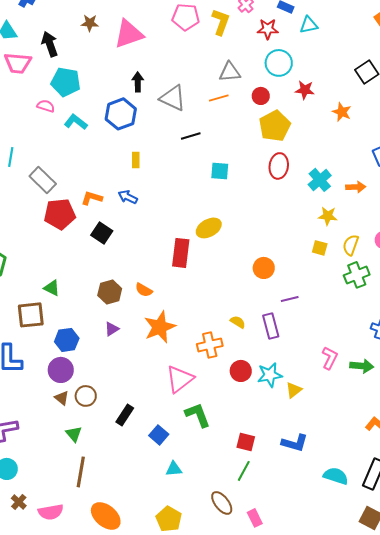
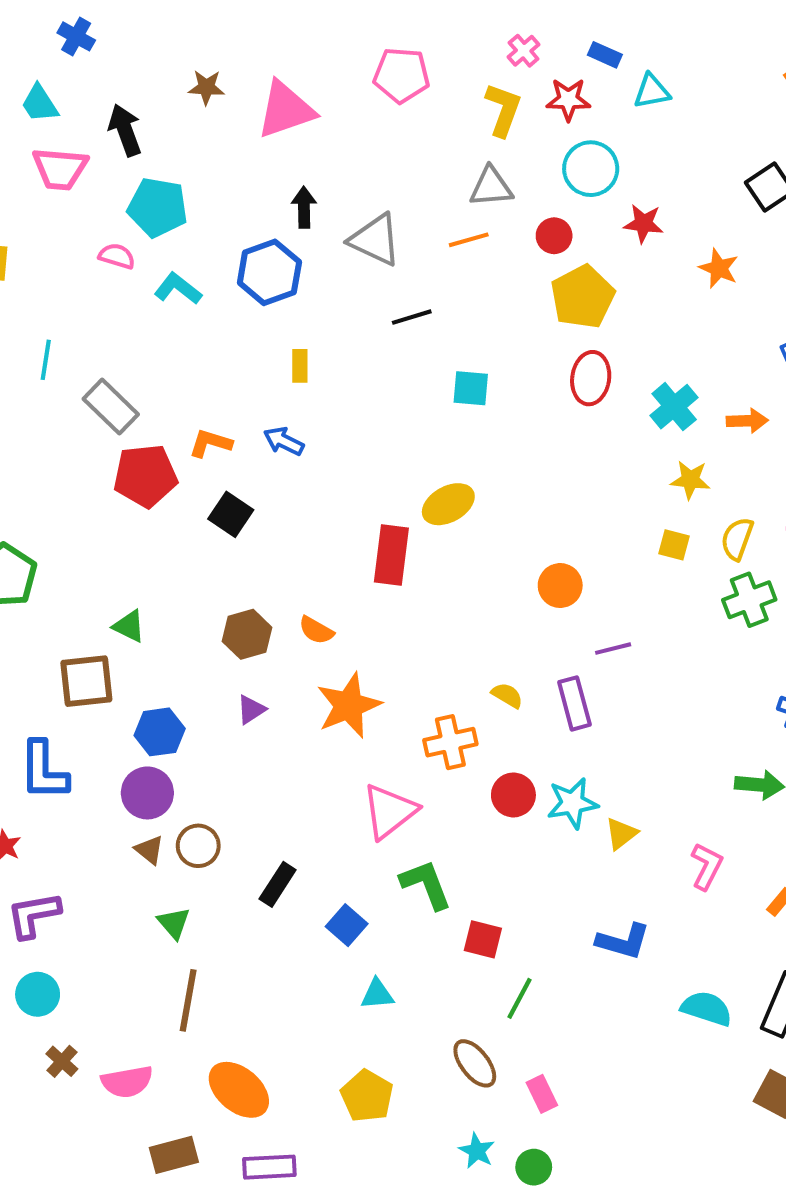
yellow L-shape: (221, 22) -> (503, 110), moved
pink L-shape: (330, 358) -> (707, 866), moved
red square: (246, 442) -> (483, 939), moved

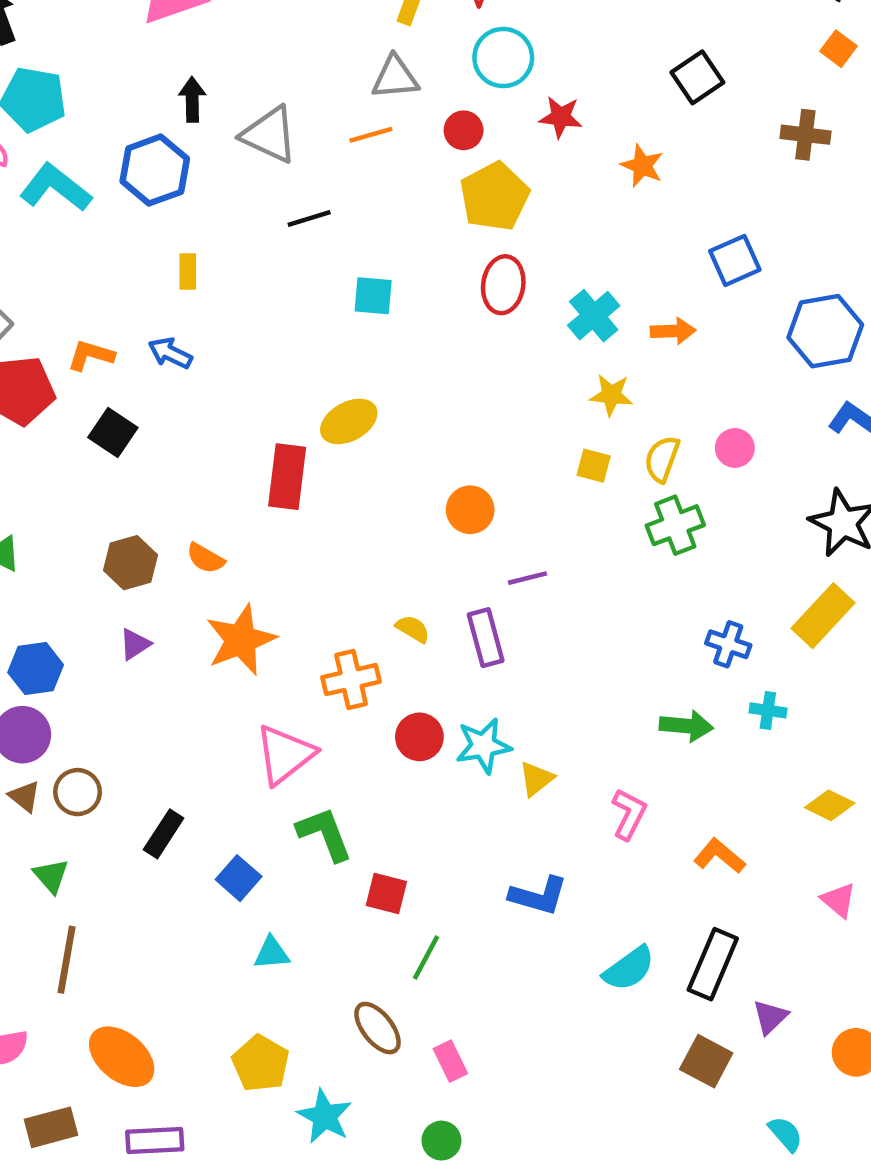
cyan L-shape: (178, 289) -> (55, 188), size x1.4
cyan semicircle: (707, 1008) -> (629, 968), turned 126
cyan star: (477, 1151) -> (325, 1116), moved, size x1.4

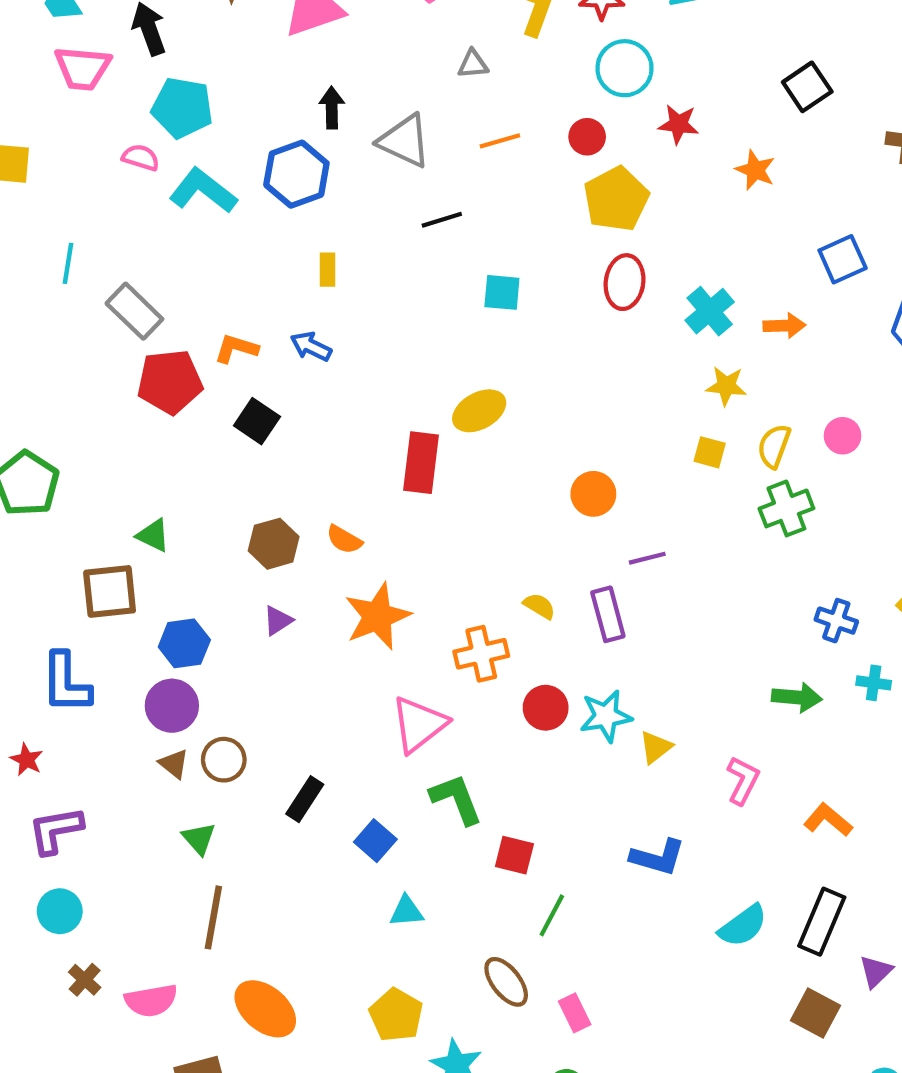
gray triangle: (395, 77) -> (473, 64), moved, size x0.7

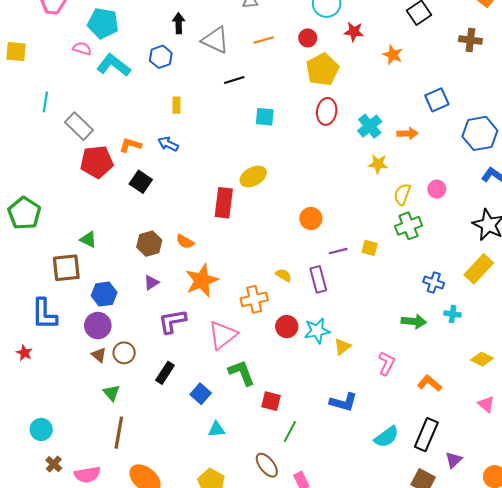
blue hexagon: (296, 174) -> (161, 57), size x0.7
yellow square: (710, 452) -> (370, 248), moved
purple L-shape: (56, 830) -> (172, 321), moved

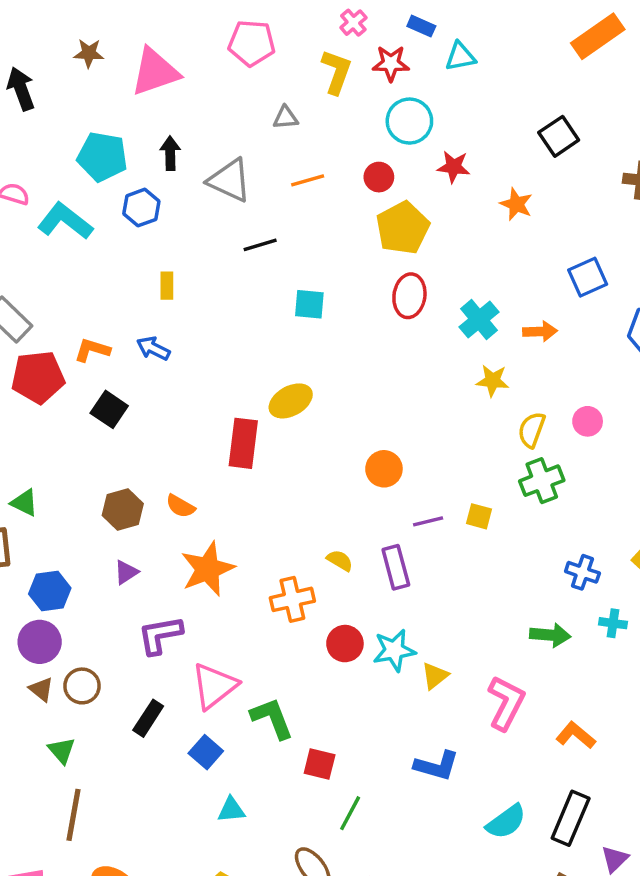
cyan pentagon: (103, 23) -> (102, 157), moved
pink triangle: (223, 335) -> (214, 686), moved
pink L-shape: (386, 363) -> (506, 703), size x1.4

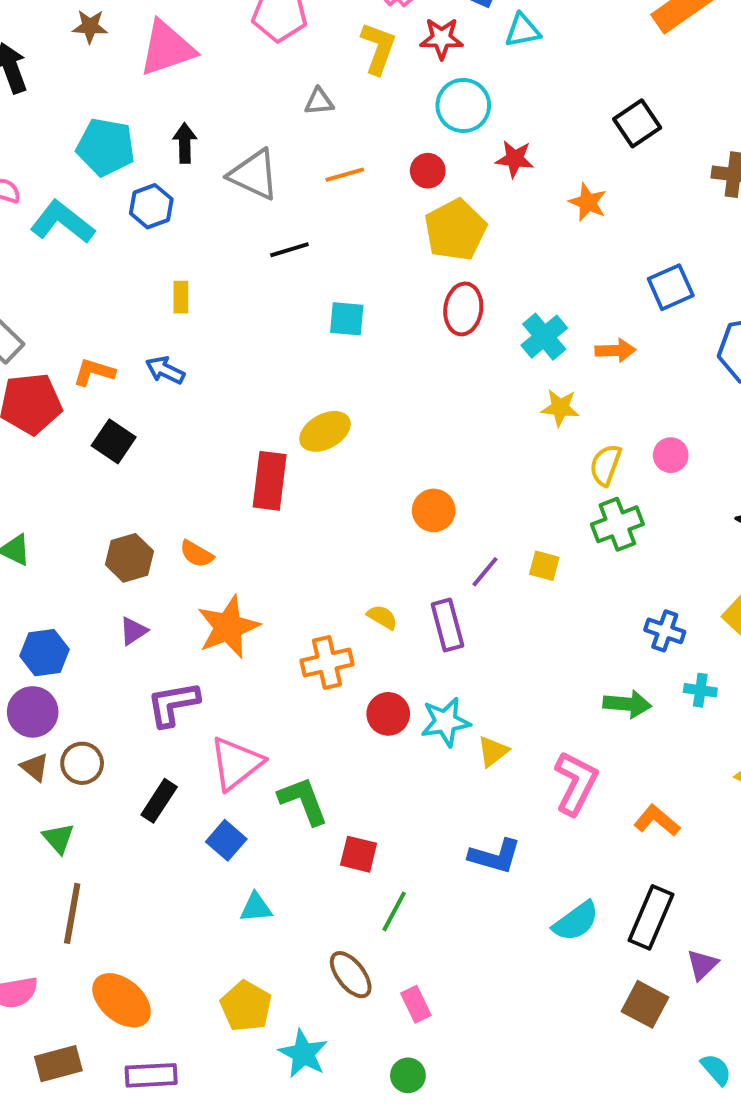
purple line: (428, 521) -> (485, 572), turned -36

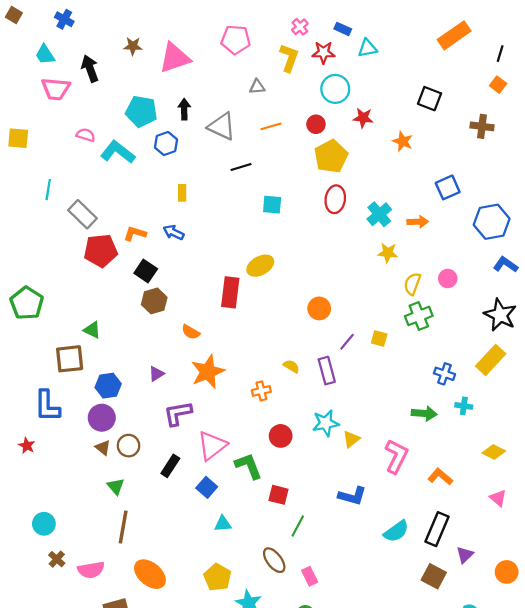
black square: (637, 123) -> (430, 99), turned -35
brown hexagon: (129, 558) -> (154, 301), moved
orange cross: (327, 663) -> (261, 391), size x0.7
red circle: (388, 714) -> (281, 436), moved

